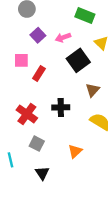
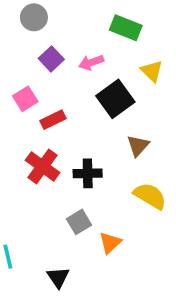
pink square: (21, 60) -> (25, 99), turned -32
red rectangle: (39, 74) -> (53, 120), turned 32
red cross: (27, 114) -> (43, 166), moved
gray square: (37, 144) -> (79, 222), moved, turned 32

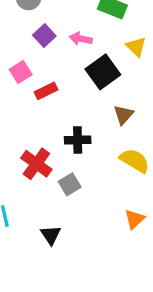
pink arrow: (91, 62) -> (81, 39), turned 30
red cross: (43, 166) -> (36, 164), moved
orange triangle: (110, 243) -> (135, 219), moved

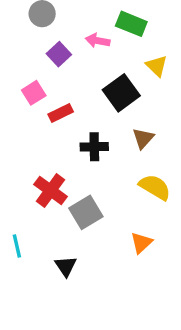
pink arrow: (81, 39) -> (98, 41), moved
black cross: (78, 140) -> (94, 147), moved
gray square: (70, 184) -> (86, 212), size x1.4
orange triangle: (135, 219) -> (141, 243), moved

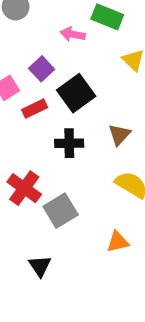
purple square: (59, 54) -> (42, 69), moved
black square: (121, 93) -> (76, 93), moved
orange triangle: (141, 243) -> (118, 242), turned 30

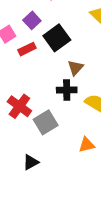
brown triangle: (119, 135) -> (75, 68), moved
black cross: (69, 143) -> (67, 90), moved
black triangle: (40, 266) -> (31, 162), turned 35

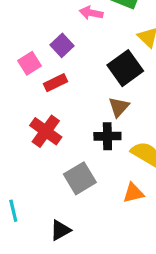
black square: (57, 38) -> (125, 68), moved
red cross: (19, 106) -> (46, 131), moved
orange triangle: (87, 145) -> (133, 193), moved

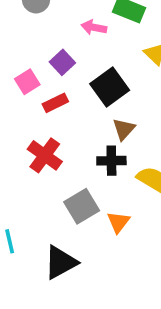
black square: (125, 68) -> (110, 87), moved
orange triangle: (133, 193) -> (118, 222), moved, turned -40
black triangle: (60, 230) -> (61, 262), size x1.5

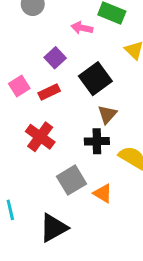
pink square: (27, 82) -> (19, 86), moved
orange triangle: (118, 222) -> (103, 193), turned -36

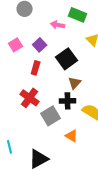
pink square: (19, 86) -> (16, 45), moved
red rectangle: (49, 92) -> (36, 68), turned -48
gray square: (72, 180) -> (51, 116), moved

